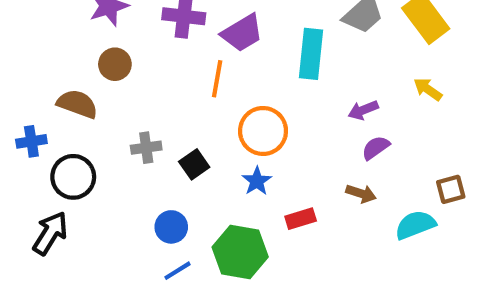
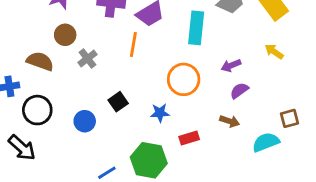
orange circle: (263, 131) -> (184, 79), moved
gray cross: (146, 148) -> (87, 59), moved, turned -30
blue star: (257, 181) -> (160, 113), turned 30
blue circle: (171, 227) -> (85, 121), moved
black arrow: (50, 233) -> (22, 148), turned 100

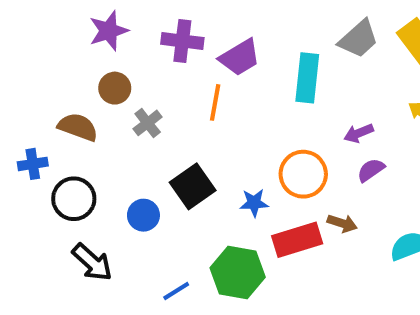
orange circle: (184, 79) -> (303, 174), moved
black square: (118, 102) -> (193, 186), size x1.5
brown arrow: (230, 121) -> (342, 223), moved
red rectangle: (189, 138) -> (297, 240), size x1.6
black arrow: (22, 148) -> (92, 262), moved

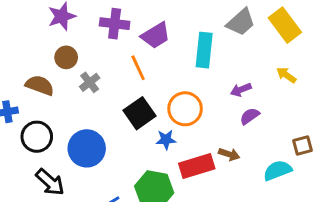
orange line: (215, 102) -> (138, 68), turned -35
orange circle: (303, 174) -> (185, 109), moved
black square: (193, 186) -> (140, 113), moved
blue circle: (143, 215) -> (87, 148), size x1.6

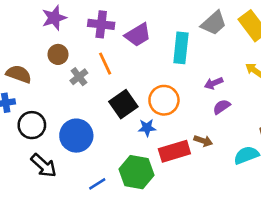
orange line: (138, 68) -> (105, 64), moved
brown semicircle: (40, 85) -> (19, 74), moved

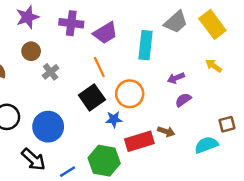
orange line: (105, 64) -> (99, 67), moved
black arrow: (44, 166) -> (34, 159), moved

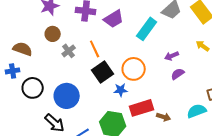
cyan rectangle: (145, 45) -> (147, 29), turned 30
orange line: (99, 67) -> (95, 49), moved
brown arrow: (166, 131) -> (164, 117), moved

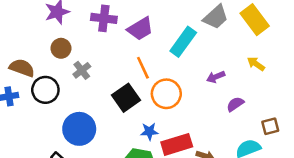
orange line: (95, 49) -> (143, 68), moved
purple semicircle: (178, 74) -> (235, 104), moved
black circle: (33, 88) -> (45, 90), moved
blue star: (121, 90) -> (149, 131), moved

